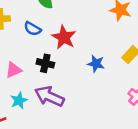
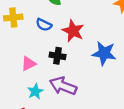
blue star: (96, 64) -> (104, 53), size x1.5

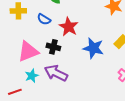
pink triangle: (29, 64) -> (28, 51), size x1.6

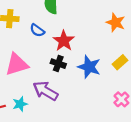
black cross: (53, 47) -> (58, 64), moved
cyan star: (32, 76) -> (20, 104), moved

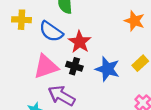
blue semicircle: (37, 30) -> (51, 31), size x1.5
pink triangle: (17, 64) -> (46, 67), moved

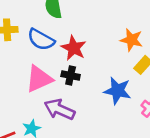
orange star: (134, 21) -> (131, 40), moved
blue star: (107, 69) -> (117, 91), moved

